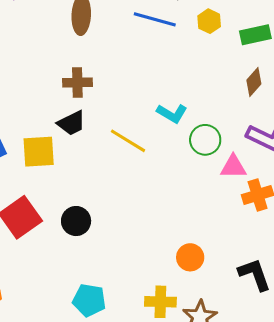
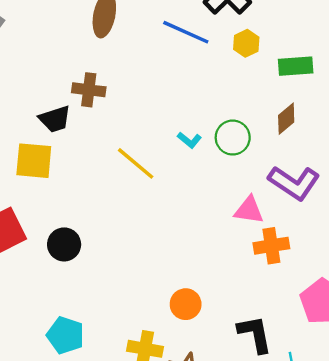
cyan L-shape: (172, 113) -> (189, 140), size x0.7
black trapezoid: (71, 123) -> (55, 119), moved
green circle: (205, 140) -> (233, 138), moved

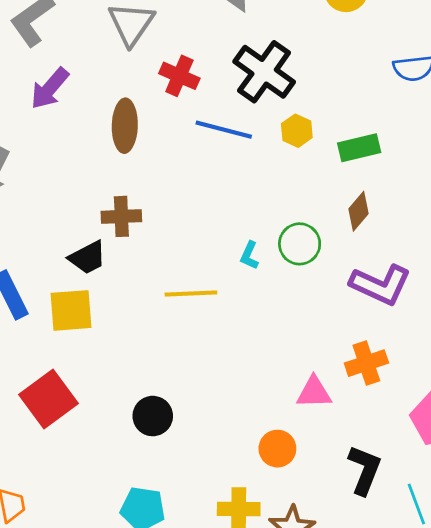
cyan L-shape: (189, 140) -> (249, 255), turned 85
yellow line: (136, 163) -> (191, 294), turned -33
pink triangle: (249, 210) -> (314, 392), moved
black circle: (64, 244) -> (153, 416), moved
black L-shape: (255, 334) -> (365, 470), turned 42

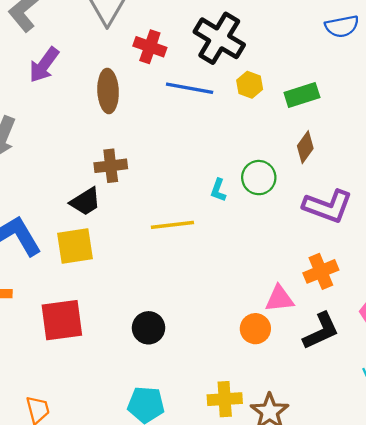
red square: (48, 399) -> (62, 320), turned 33
orange circle: (277, 449) -> (255, 329), moved
black L-shape: (365, 470) -> (321, 331), moved, turned 48

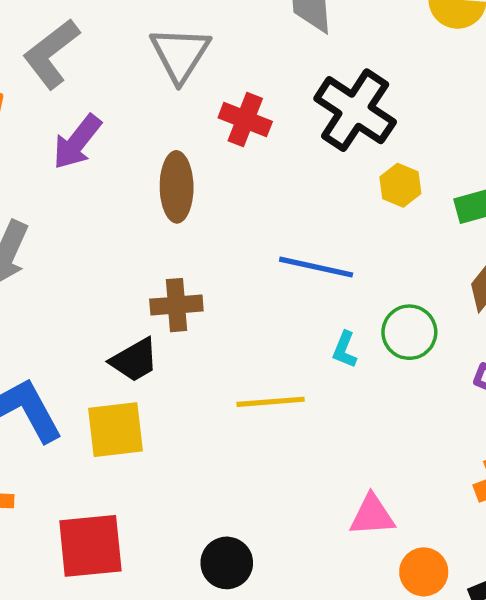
blue line: (190, 88) -> (316, 267), moved
pink triangle: (279, 299) -> (372, 515), moved
orange circle: (255, 329) -> (424, 572), moved

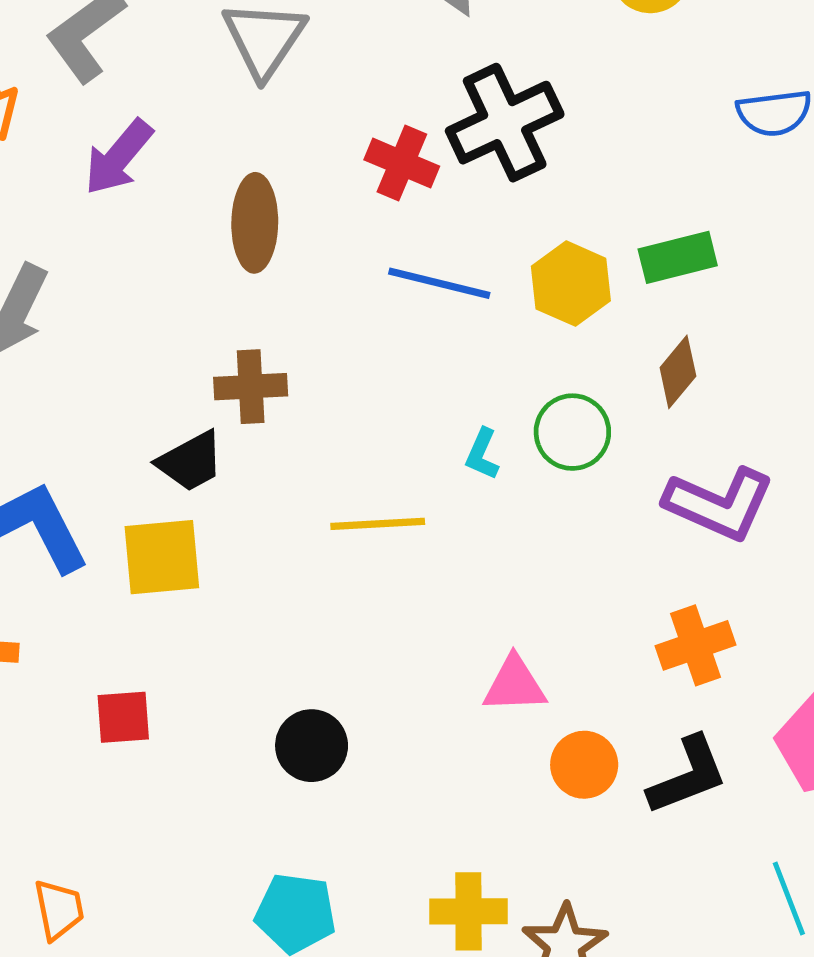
black cross: (355, 110) -> (505, 123), turned 30
red cross: (245, 120) -> (402, 163), moved
yellow hexagon: (400, 185) -> (571, 284), moved, size x1.4
blue line: (316, 267) -> (439, 283), moved
red square: (90, 546) -> (123, 717), size x0.6

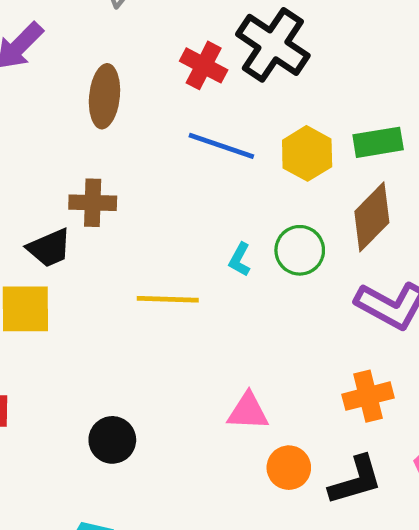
black cross: (505, 123) -> (273, 45), turned -36
brown diamond: (678, 372) -> (372, 217), size x1.5

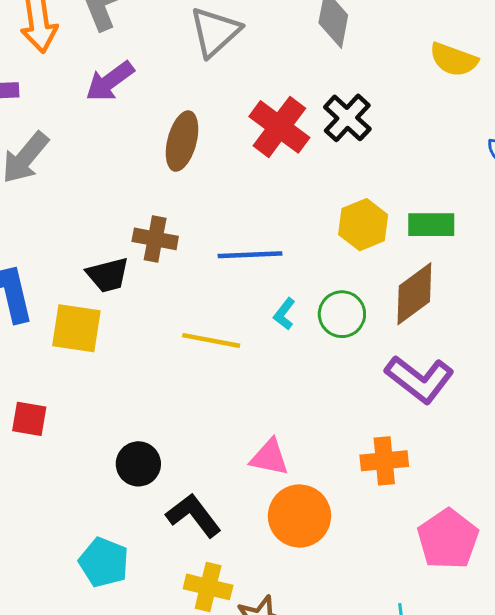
black cross: (273, 45) -> (347, 118), size x0.7
red cross: (204, 65) -> (279, 127), size x1.4
blue line: (221, 146) -> (250, 255), moved, turned -30
orange circle: (289, 468) -> (299, 516), size x1.5
black L-shape: (356, 480) -> (194, 515), moved, turned -120

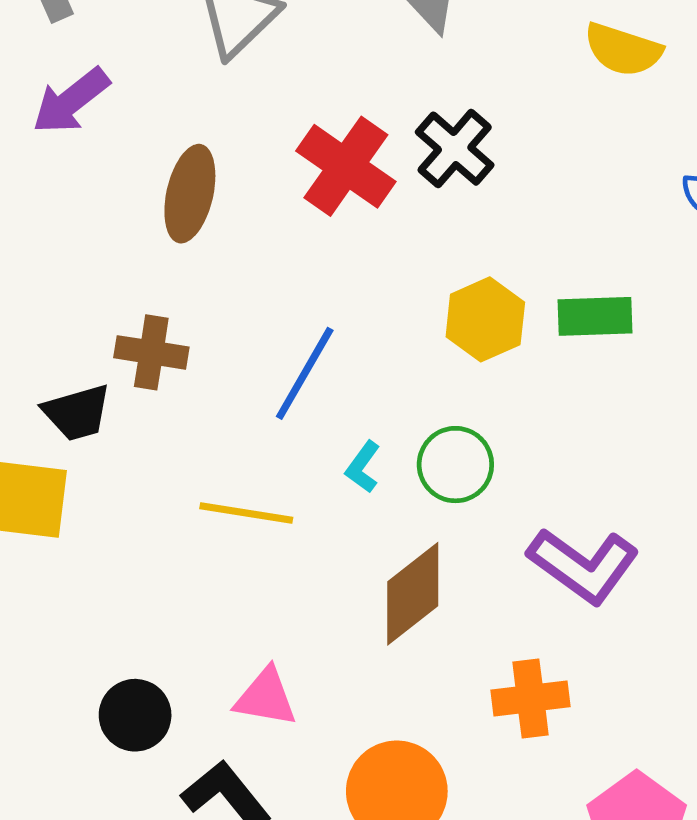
blue line: (250, 255) -> (305, 373), turned -56
brown diamond: (414, 294) -> (413, 594), moved
pink triangle: (270, 457) -> (266, 697), moved

